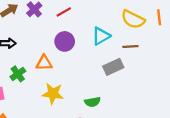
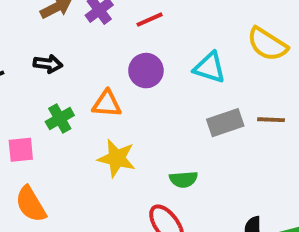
cyan triangle: (101, 36) -> (210, 68), turned 42
brown line: (130, 47) -> (271, 120), moved

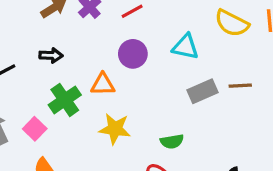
green cross: (60, 118) -> (65, 100), size x1.4
pink square: (21, 150) -> (35, 129), turned -35

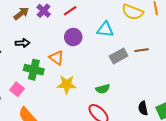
orange triangle: (103, 84) -> (56, 58), turned 42
green cross: (65, 100) -> (34, 70), turned -36

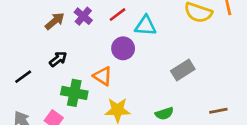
cyan triangle: (105, 29) -> (145, 26), moved
black arrow: (23, 43) -> (58, 59), turned -32
brown line: (142, 50) -> (218, 111), moved

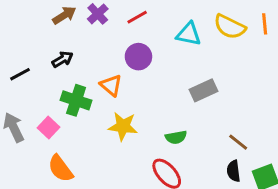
cyan triangle: (145, 26) -> (189, 34), moved
brown line: (218, 111) -> (238, 142), turned 42

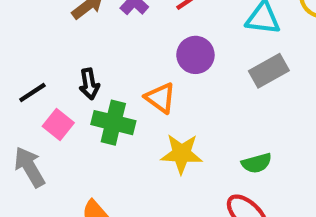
black arrow: (63, 59) -> (89, 84), moved, turned 115
gray rectangle: (204, 90) -> (269, 71), moved
pink square: (49, 127) -> (58, 125), moved

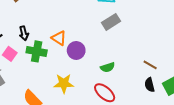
purple circle: (195, 55) -> (76, 50), moved
yellow star: (181, 154) -> (64, 83), moved

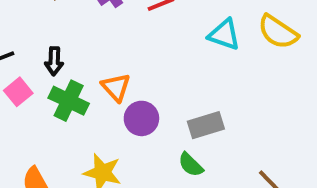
gray rectangle: (111, 22) -> (206, 125), moved
green semicircle: (108, 67) -> (191, 165), turned 48

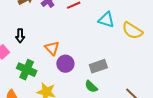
yellow semicircle: (278, 32) -> (132, 31), moved
green cross: (69, 101) -> (27, 70), moved

